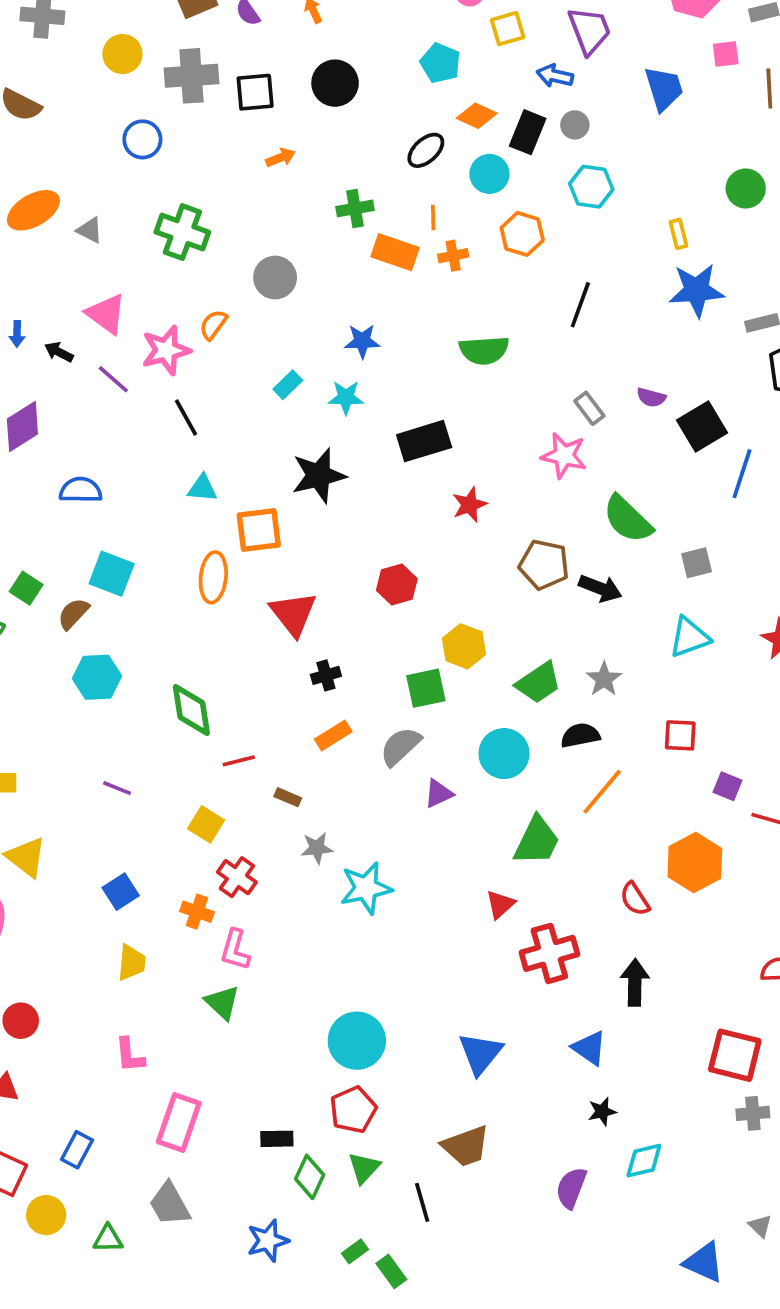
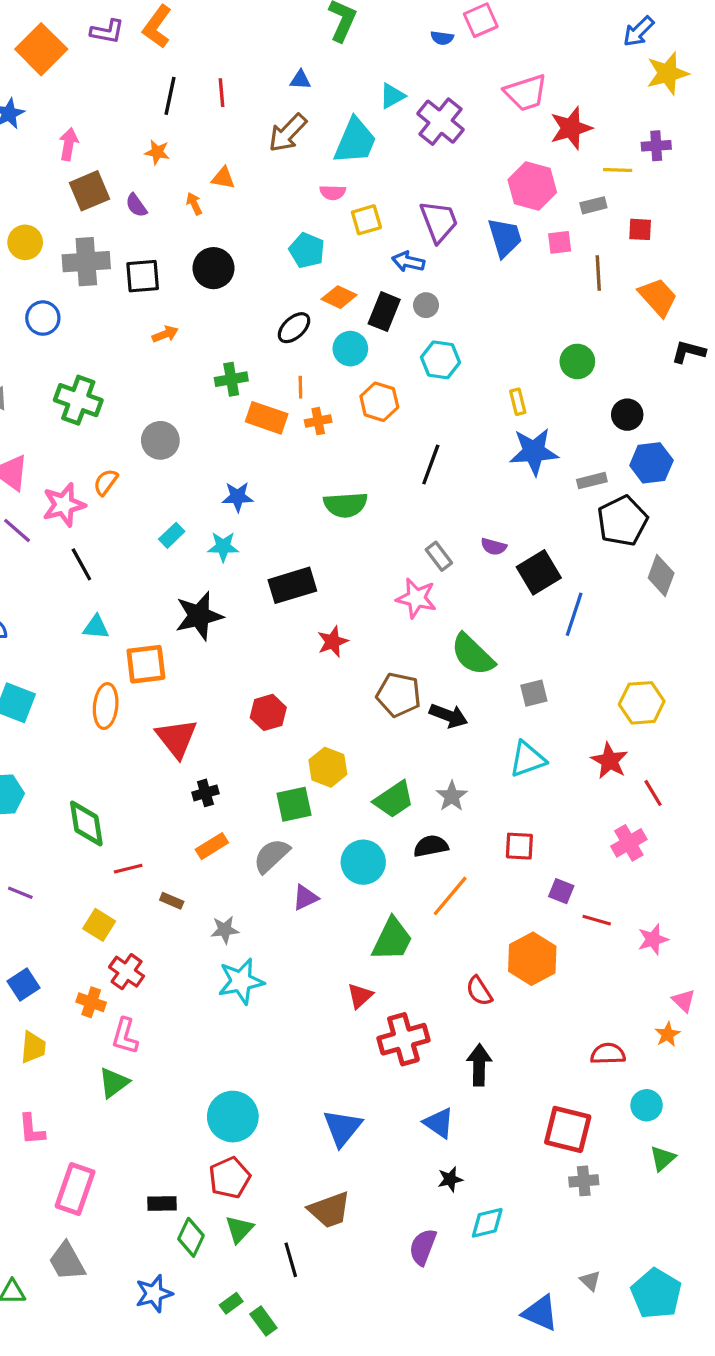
blue trapezoid: (664, 89) -> (505, 238), moved
gray star: (317, 848) -> (225, 930), moved
green triangle: (222, 1002) -> (114, 1083), turned 40

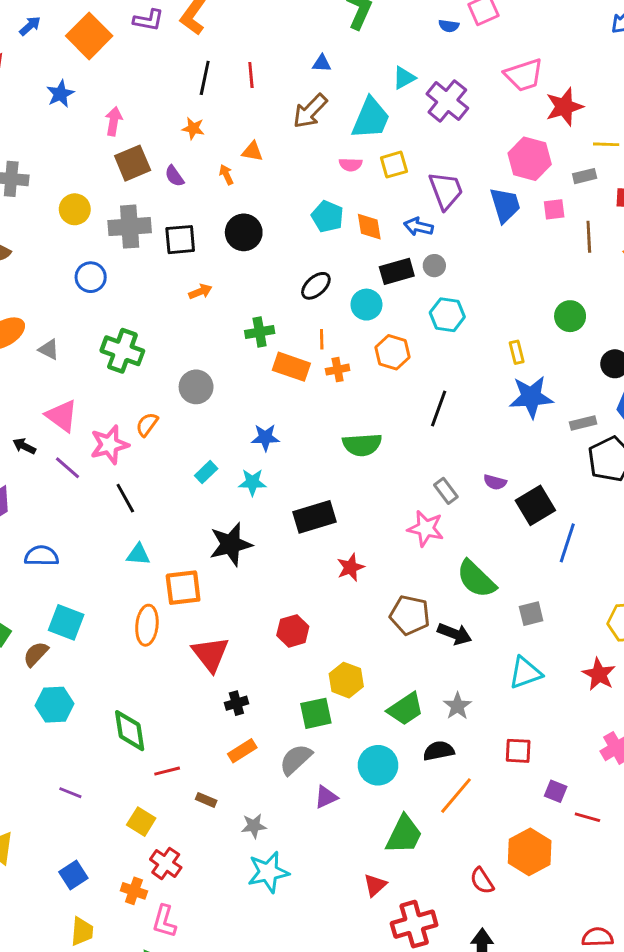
yellow square: (366, 220) -> (394, 165), moved
orange diamond: (339, 297) -> (369, 227), moved, turned 56
black rectangle: (384, 312) -> (397, 271), turned 52

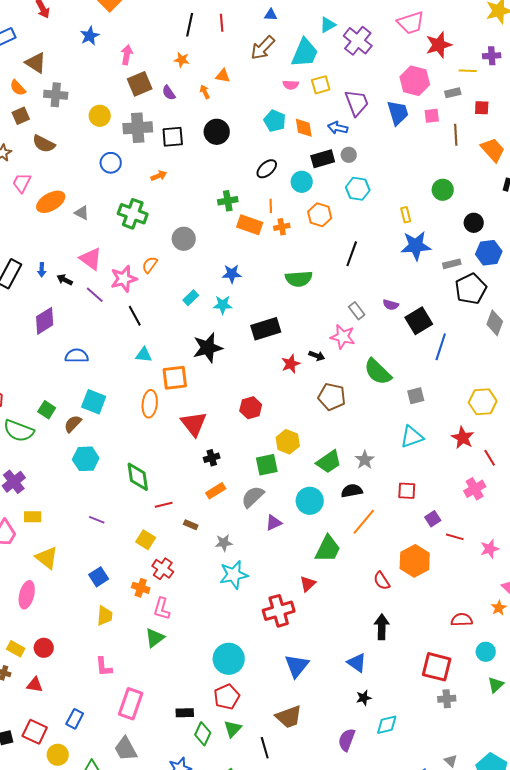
orange arrow: (200, 292) -> (159, 176), moved
black arrow: (455, 634) -> (317, 356), moved, size x0.7
purple square: (556, 791) -> (433, 519), turned 35
red cross: (414, 924) -> (279, 611), moved

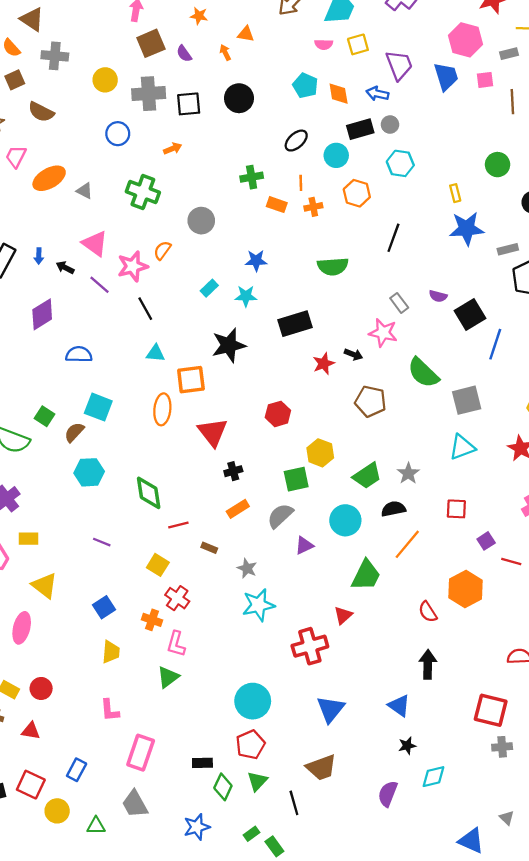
orange rectangle: (250, 225) -> (277, 205), size x0.7
gray square: (416, 396) -> (467, 400), size x1.5
gray star: (224, 543) -> (247, 568), turned 30

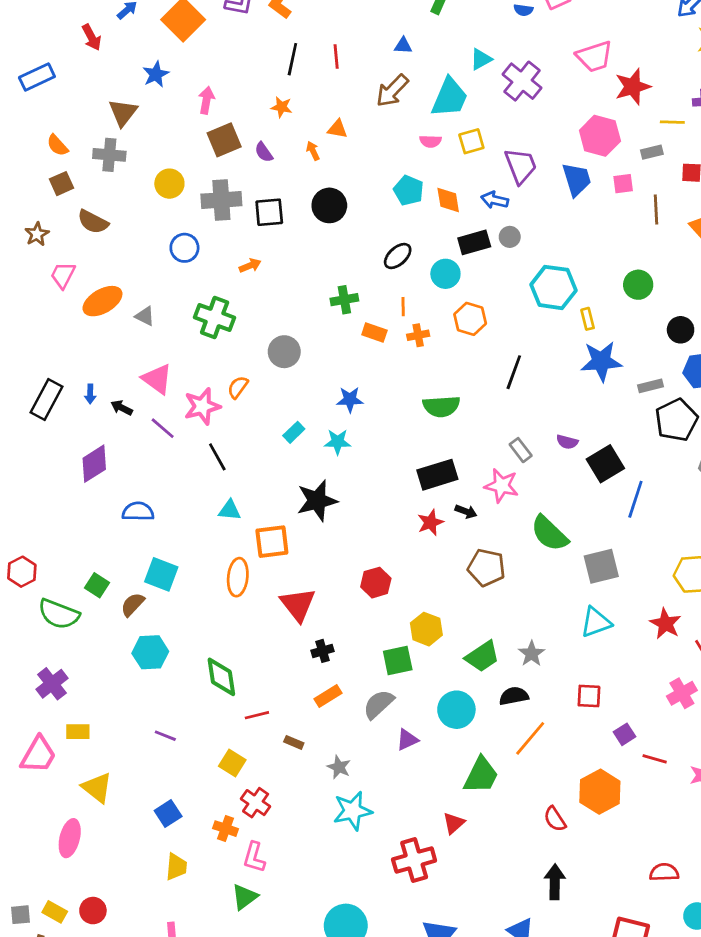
brown triangle: (32, 19) -> (123, 113), moved, turned 35
cyan hexagon: (400, 163) -> (553, 287), moved, size x1.4
black rectangle: (295, 324) -> (437, 475), moved

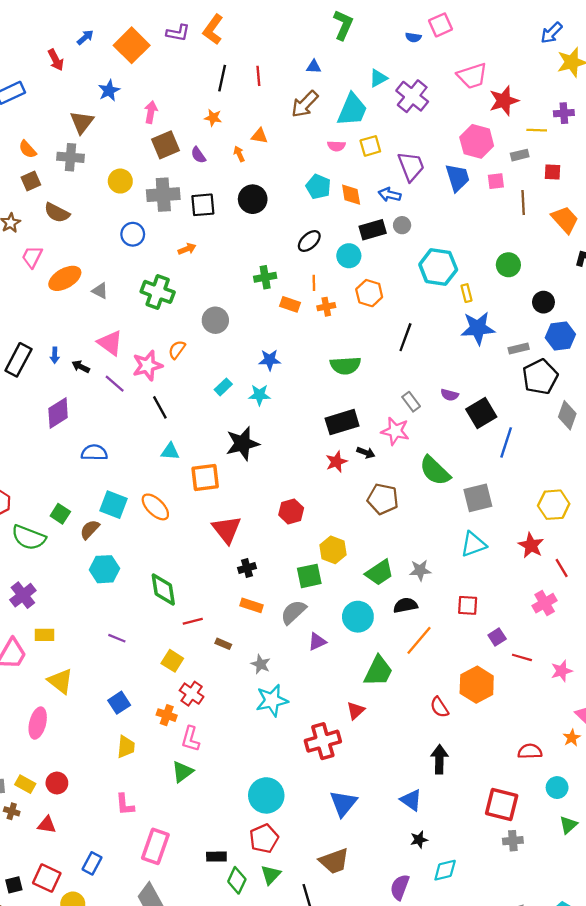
orange ellipse: (238, 577) -> (155, 507), moved, turned -52
gray star: (532, 654) -> (420, 570), turned 30
orange rectangle: (328, 696) -> (252, 605), turned 50

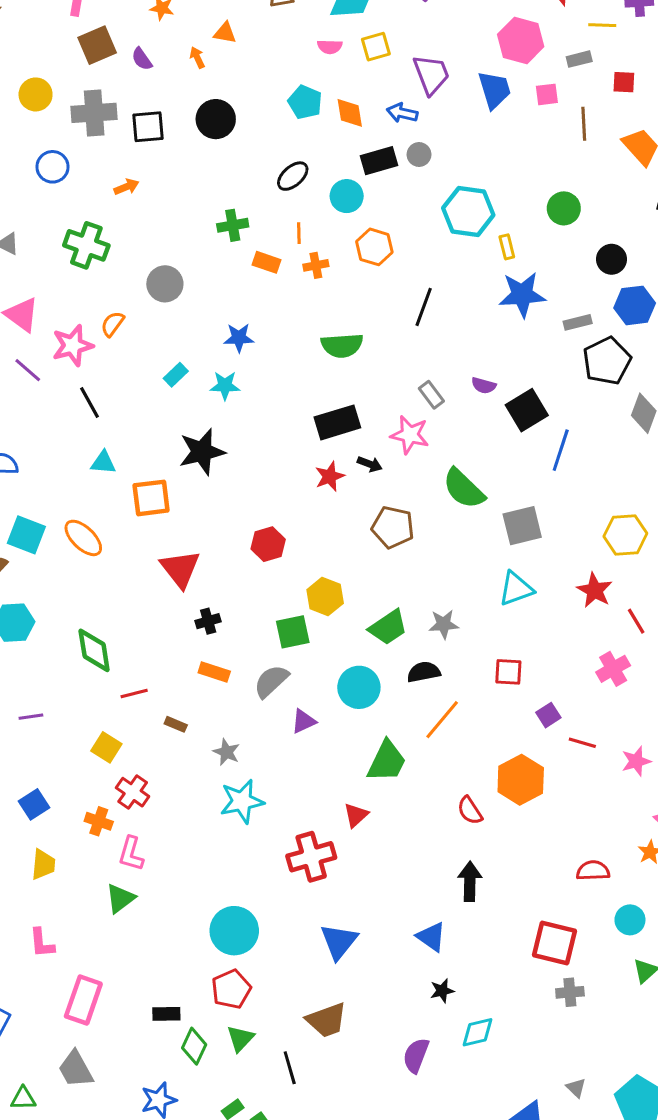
purple line: (117, 638) -> (31, 717), turned -30

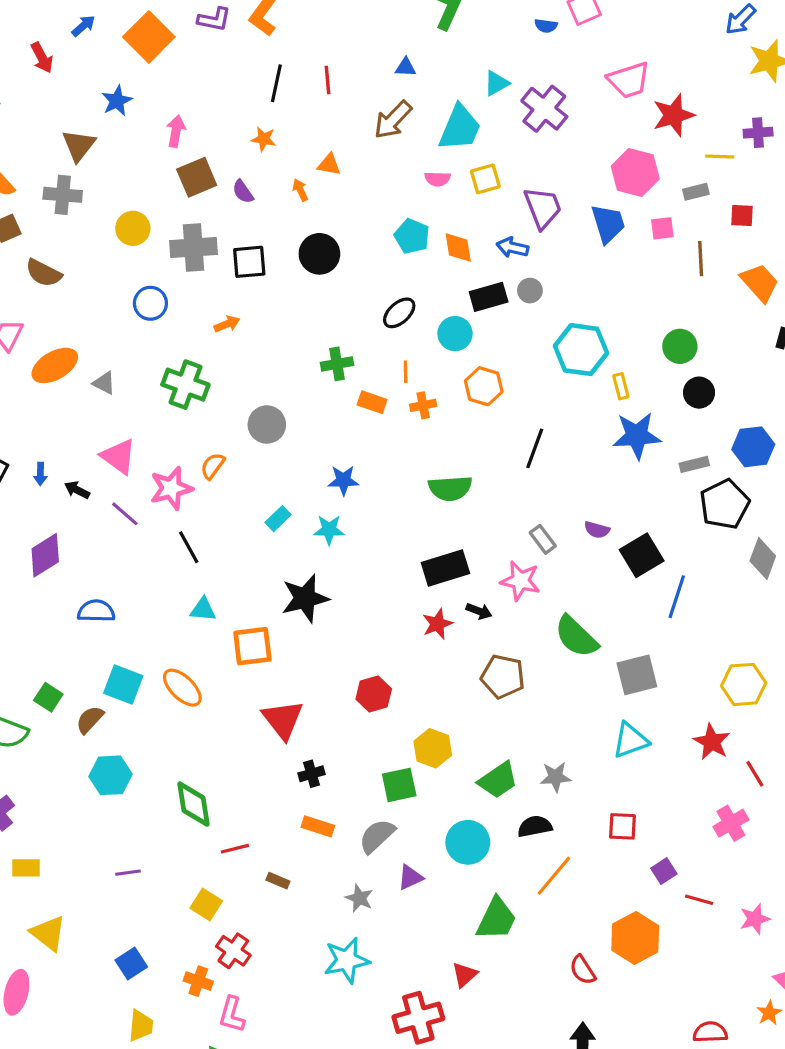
black circle: (612, 259) -> (699, 393), moved
gray star: (227, 752) -> (359, 898), moved

